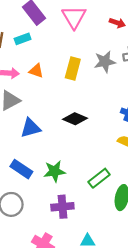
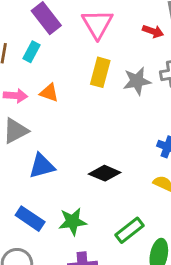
cyan rectangle: (23, 39) -> (32, 52), turned -42
yellow rectangle: (73, 69) -> (100, 72), moved
black diamond: (75, 119) -> (105, 173), moved

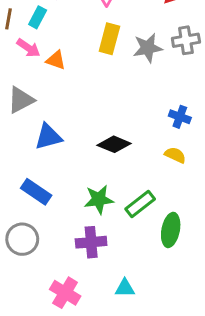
pink arrow: (15, 96) -> (28, 48), moved, turned 30
green star: (73, 221) -> (99, 199), moved

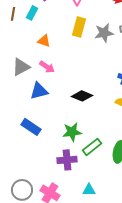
pink arrow: (28, 48) -> (47, 67), moved
green rectangle: (140, 204) -> (92, 147), moved
gray circle: (22, 239) -> (22, 190), moved

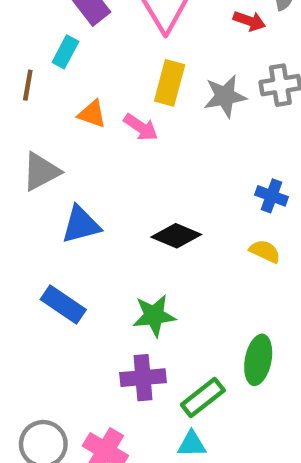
brown line: (13, 14) -> (28, 85), moved
pink arrow: (47, 67) -> (141, 127), moved
green rectangle: (92, 147) -> (203, 398), moved

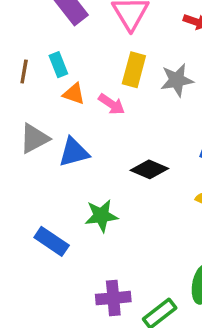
cyan rectangle: (65, 52) -> (58, 65), moved, turned -50
blue triangle: (81, 225) -> (74, 152), moved
black diamond: (176, 236) -> (149, 169), moved
green star: (154, 316) -> (101, 216), moved

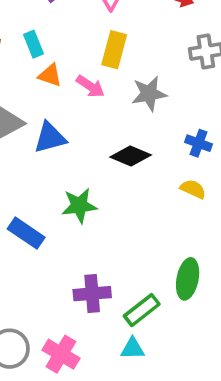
gray star: (177, 80) -> (149, 94), moved

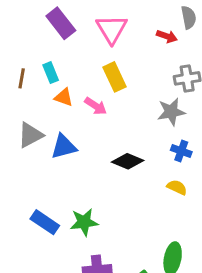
yellow rectangle: (114, 50) -> (115, 77), turned -40
gray star: (149, 94) -> (171, 112), moved
green star: (79, 206) -> (84, 222), moved

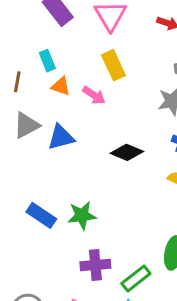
brown line: (22, 78) -> (17, 82), moved

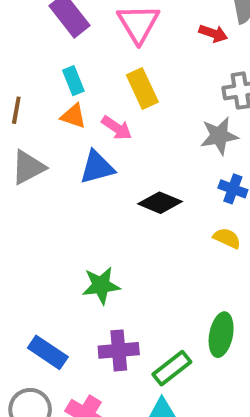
cyan rectangle: (47, 61) -> (73, 81), moved
blue triangle: (61, 137) -> (97, 167), moved
blue rectangle: (41, 215) -> (48, 352), moved

